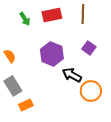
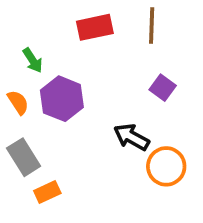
green arrow: (25, 19) -> (33, 60), moved
purple hexagon: (52, 54) -> (62, 99), moved

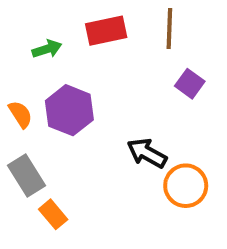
green arrow: (33, 60) -> (47, 49), moved, turned -75
purple square: (163, 88) -> (190, 84), moved
orange rectangle: (47, 192) -> (53, 214), turned 75

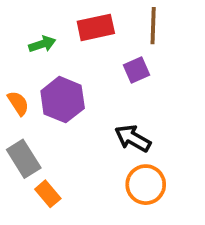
purple square: (190, 84) -> (136, 70), moved, turned 30
orange circle: (186, 186) -> (146, 185), moved

